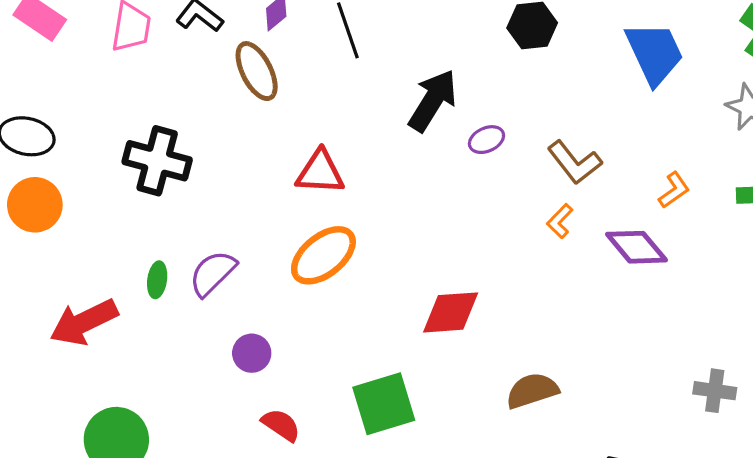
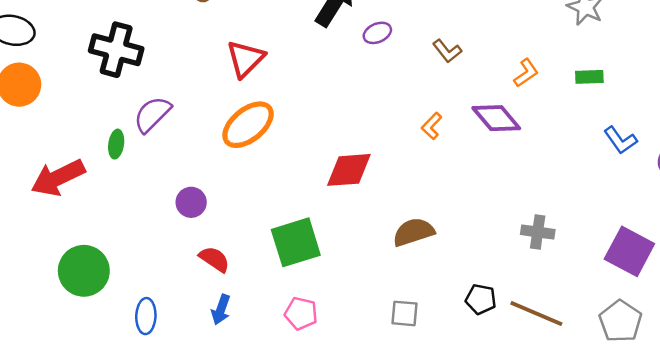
brown L-shape: (575, 162) -> (447, 51), size x0.7
red triangle: (320, 172) -> (245, 59), turned -48
orange L-shape: (560, 221) -> (432, 126), moved
purple semicircle: (213, 273) -> (152, 114), moved
gray cross: (715, 391) -> (538, 232), moved

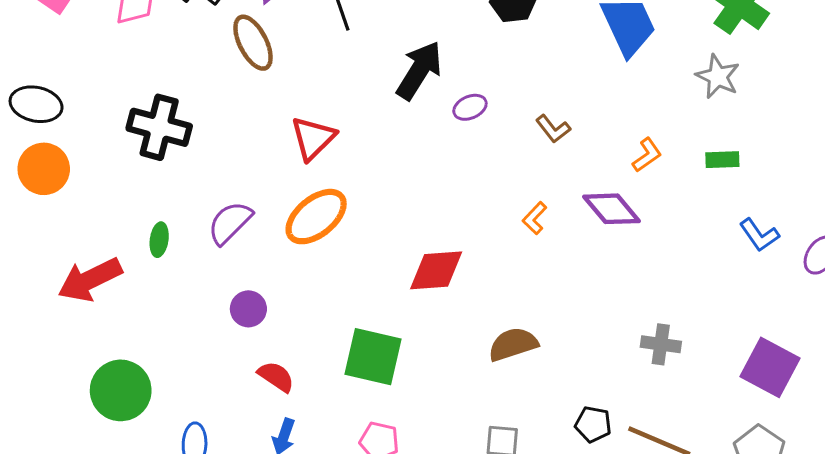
purple semicircle: (152, 114) -> (230, 223), moved
green square: (296, 242) -> (373, 357), turned 30

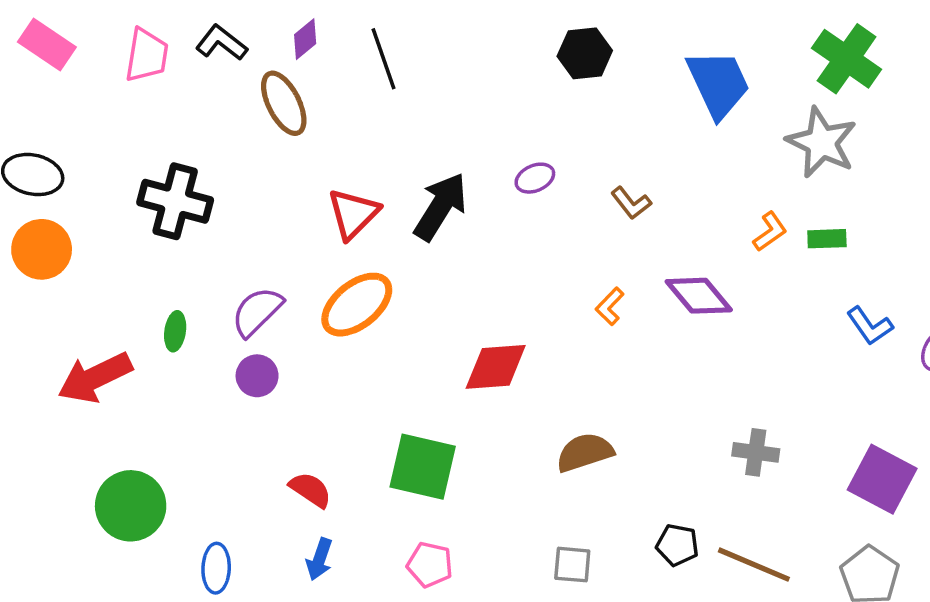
black arrow: (419, 70) -> (440, 207), moved
gray star: (718, 77) -> (822, 142), size x1.4
orange L-shape: (647, 155) -> (770, 232), moved
purple circle: (248, 309) -> (257, 376), moved

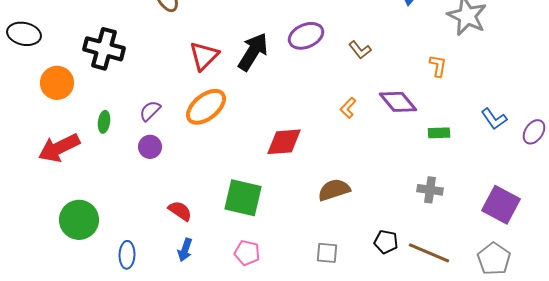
purple ellipse: (535, 178) -> (306, 36), size x1.6
orange L-shape: (770, 232) -> (438, 66), turned -45
green rectangle: (827, 239) -> (439, 133), moved
orange circle: (42, 249) -> (57, 83), moved
purple semicircle: (257, 312) -> (150, 111), size x0.7

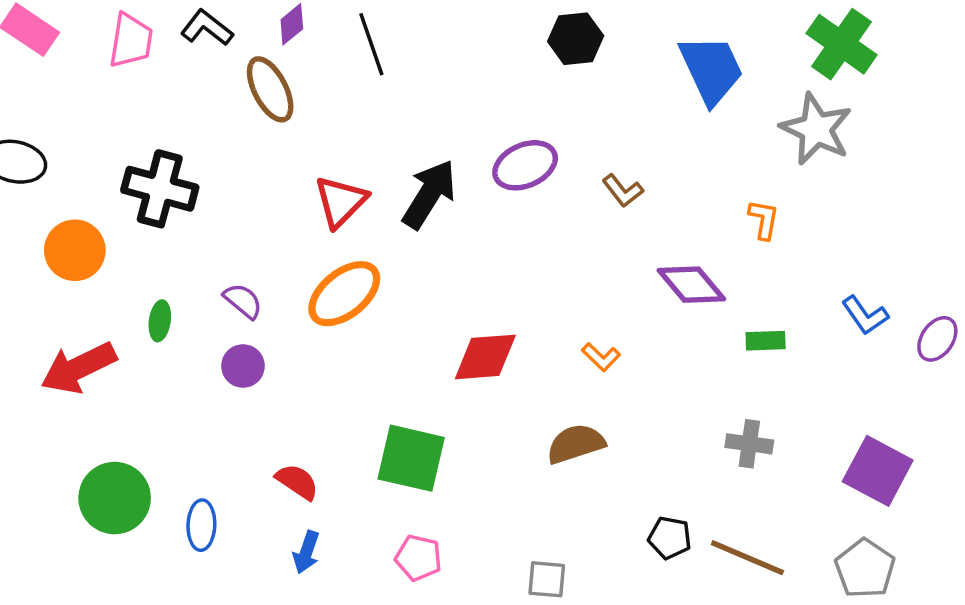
orange L-shape: (348, 108) -> (601, 357), moved, turned -90
purple semicircle: (150, 111) -> (243, 301), turned 85
gray square: (327, 253) -> (547, 579), moved
blue ellipse: (127, 255) -> (201, 525), moved

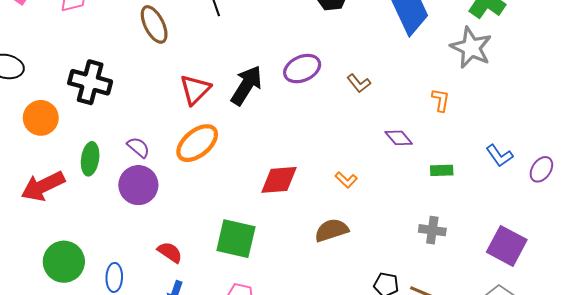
purple diamond: (691, 285) -> (399, 138), size x0.7
green ellipse: (160, 321) -> (90, 159), size x1.4
purple circle: (243, 366) -> (138, 185), size x1.6

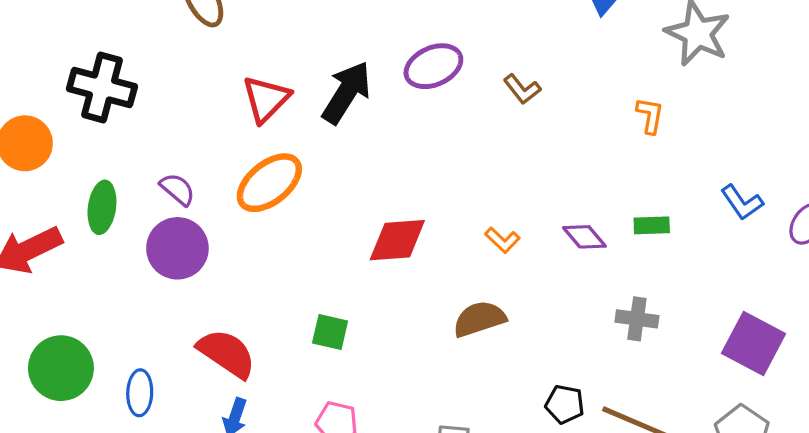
purple diamond: (399, 138) -> (584, 237), moved
green square: (236, 239) -> (330, 332), size x0.6
red semicircle: (170, 252) -> (227, 353), size x1.5

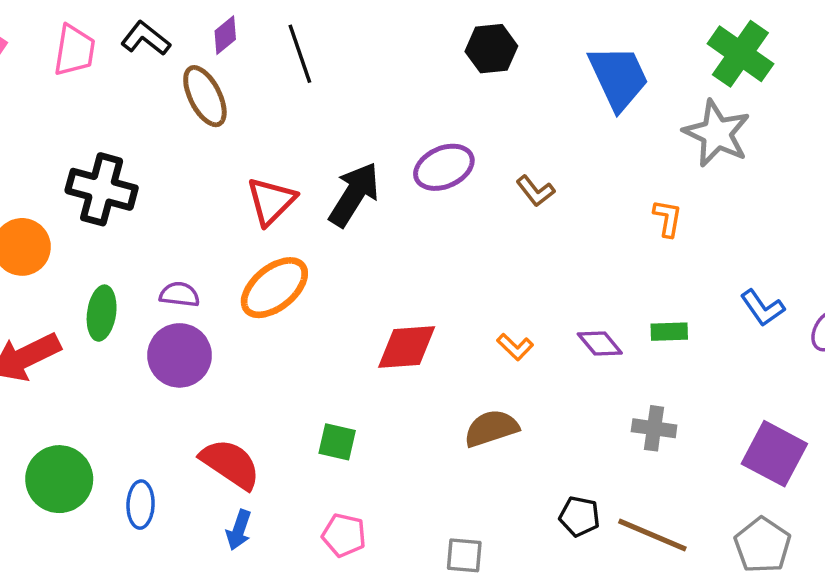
purple semicircle: (177, 189) -> (180, 294), turned -33

